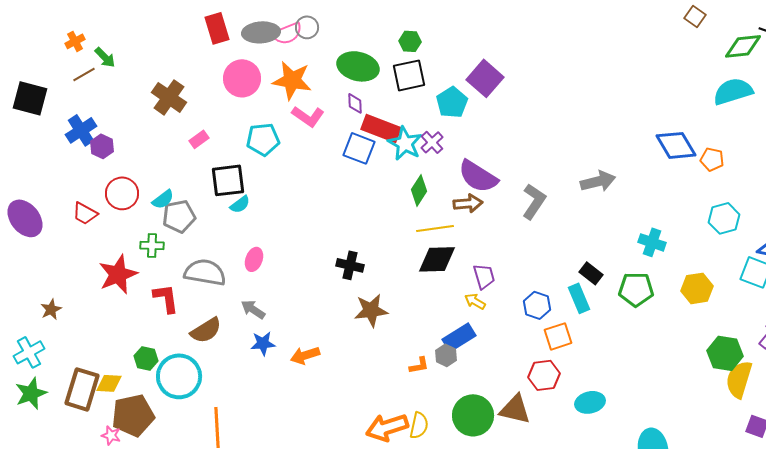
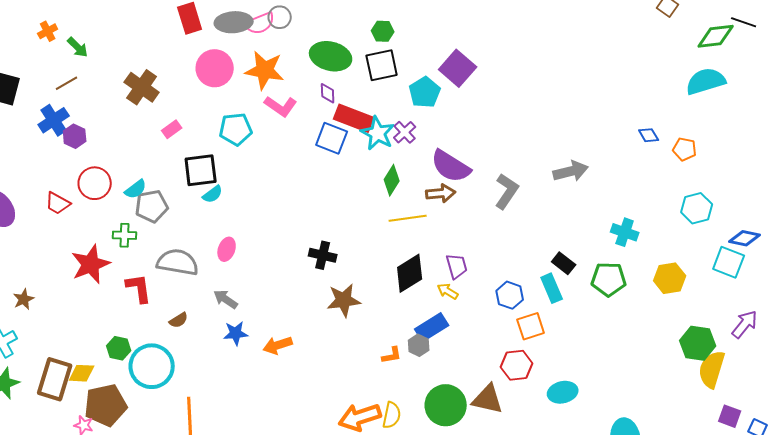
brown line: (84, 74) -> (67, 83), moved
blue diamond: (676, 145) -> (649, 135), size x0.5
black diamond: (437, 259) -> (410, 273), moved, turned -30
brown semicircle: (206, 330) -> (179, 320), size x0.6

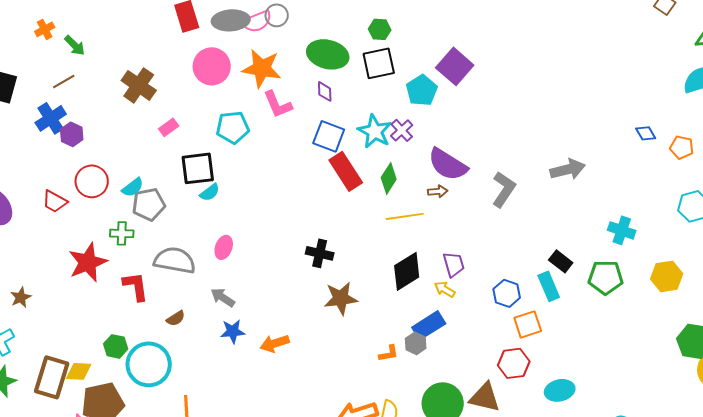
pink L-shape: (281, 106) -> (278, 104), turned 32
red rectangle: (354, 118) -> (346, 171), moved, turned 36
brown arrow: (441, 193) -> (438, 191), size x0.7

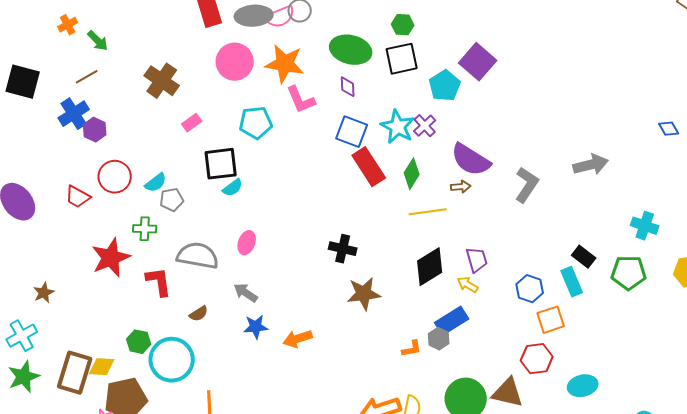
gray pentagon: (149, 204) -> (172, 200), size x0.7

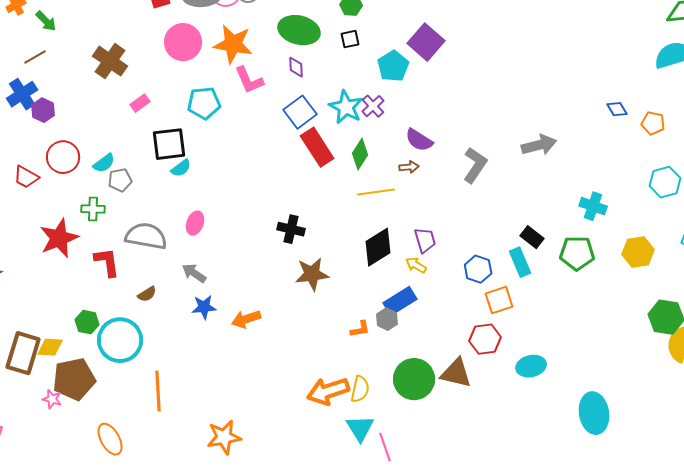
black square: (402, 59) -> (350, 39), size x0.6
blue square: (352, 132) -> (300, 112), turned 32
purple semicircle: (471, 160) -> (419, 140), size x0.7

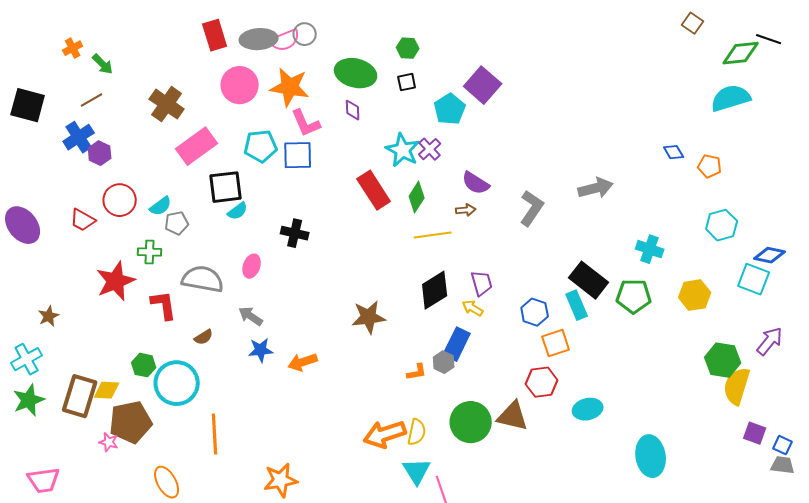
pink rectangle: (140, 103) -> (197, 146), size x2.0
blue square: (300, 112) -> (298, 155), moved, turned 36
black cross: (291, 229) -> (295, 233), moved
black rectangle: (532, 237) -> (589, 280), size x1.6
blue rectangle: (400, 301) -> (457, 344), turned -32

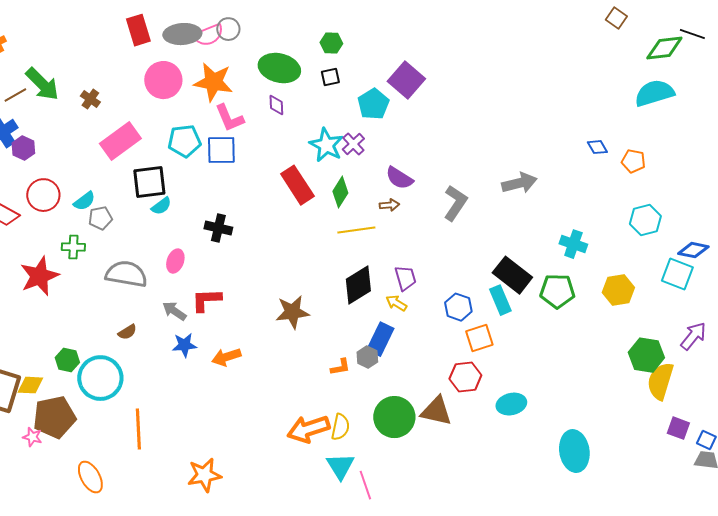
green arrow: (103, 64) -> (42, 84), moved, size x1.6
brown cross: (167, 104) -> (90, 99), size x0.6
red L-shape: (164, 305) -> (206, 300), moved, turned -84

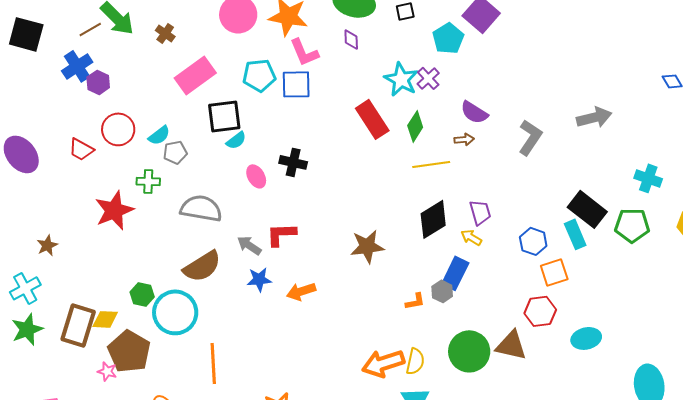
pink ellipse: (175, 261) -> (256, 176), moved, turned -50
brown semicircle: (127, 332) -> (202, 266), size x2.0
brown pentagon: (54, 417) -> (129, 351), turned -30

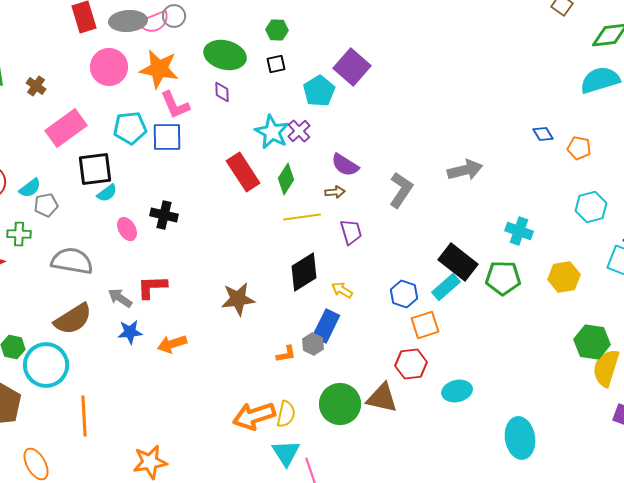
purple trapezoid: (480, 212) -> (351, 232), moved
cyan rectangle: (575, 234) -> (446, 287), turned 72

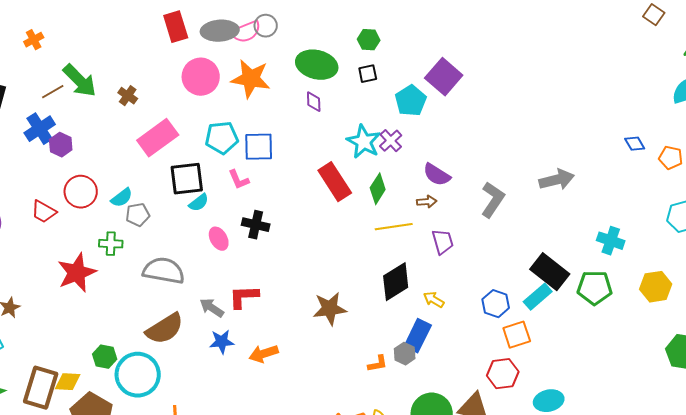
pink L-shape: (175, 105) -> (239, 180), moved, size x0.7

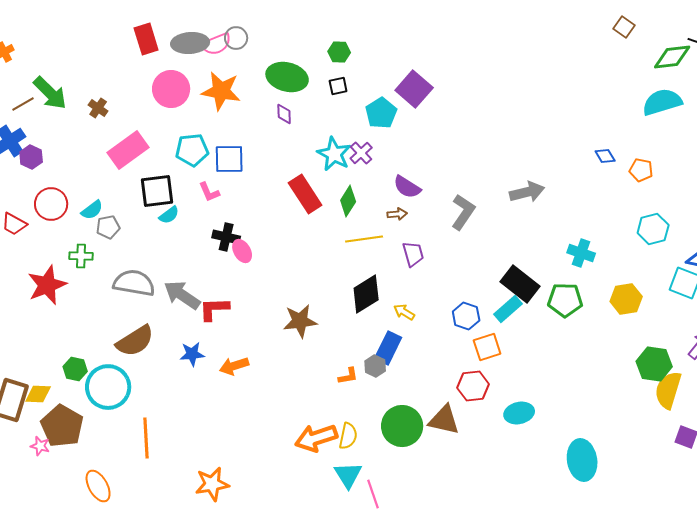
pink ellipse: (219, 239) -> (242, 251), moved
gray arrow: (212, 308) -> (182, 295), moved, size x1.5

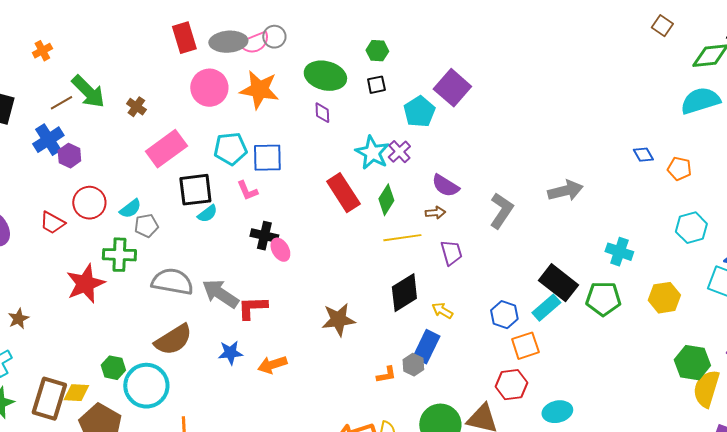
green cross: (81, 256) -> (119, 255), size x1.4

